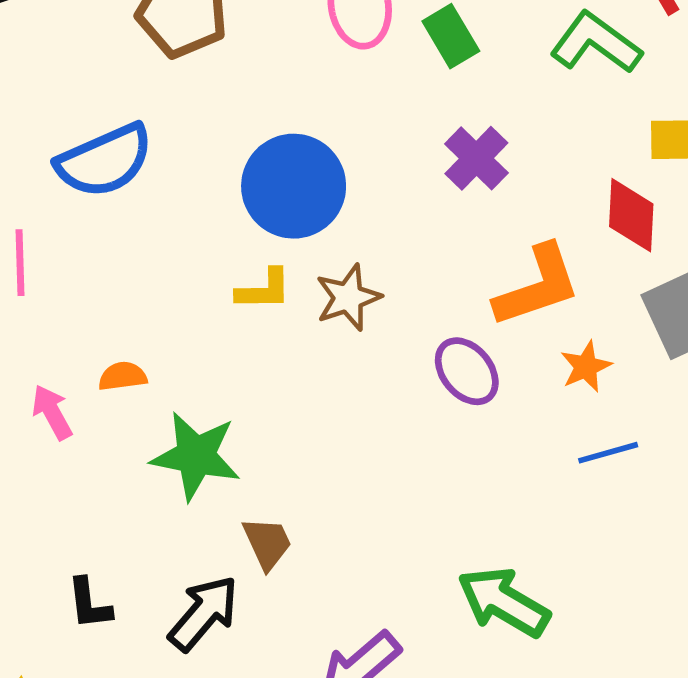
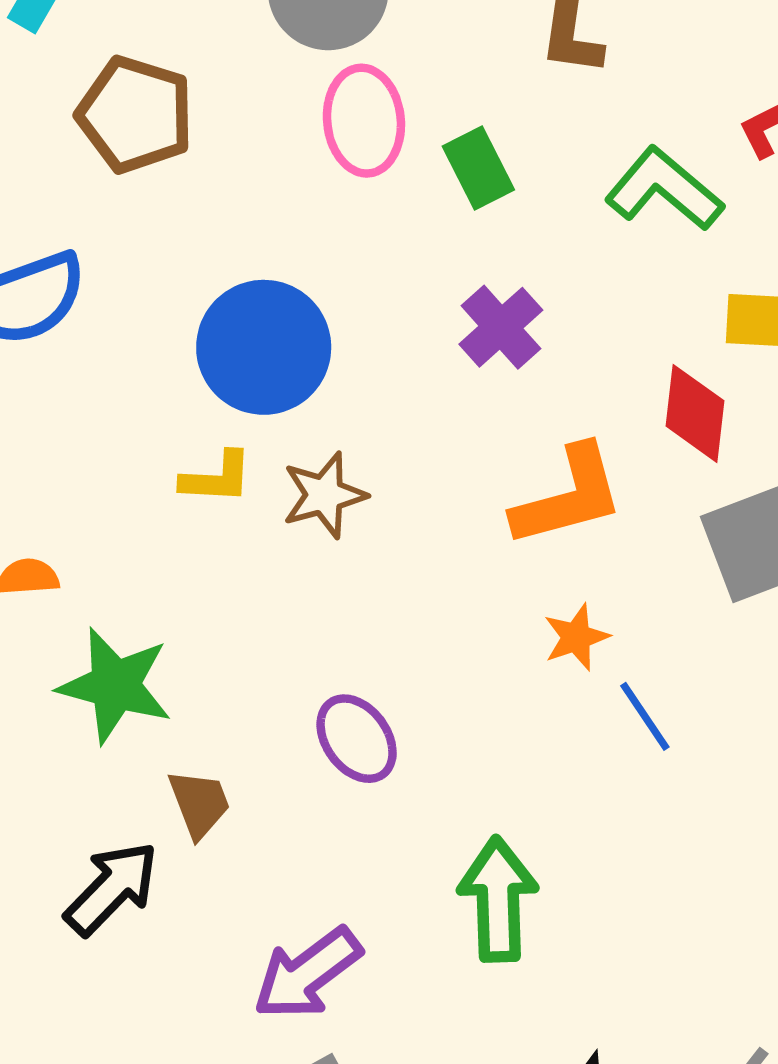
orange star: (586, 367) -> (576, 637), moved
purple ellipse: (467, 371) -> (357, 739), moved
blue line: (608, 453) -> (645, 716), turned 68
green arrow: (504, 602) -> (498, 899), turned 54

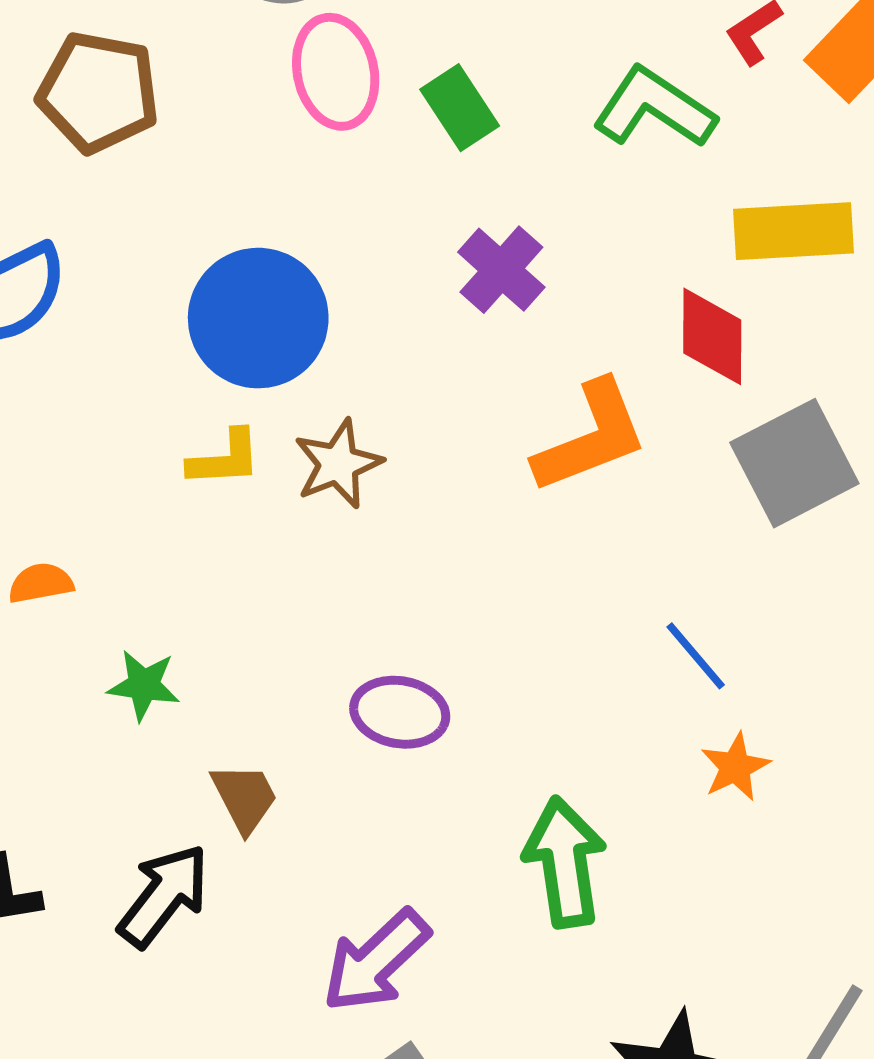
orange star: (576, 637) -> (735, 767), moved
green star: (115, 685) -> (144, 685), size x0.6
purple ellipse: (357, 739) -> (400, 712), turned -38

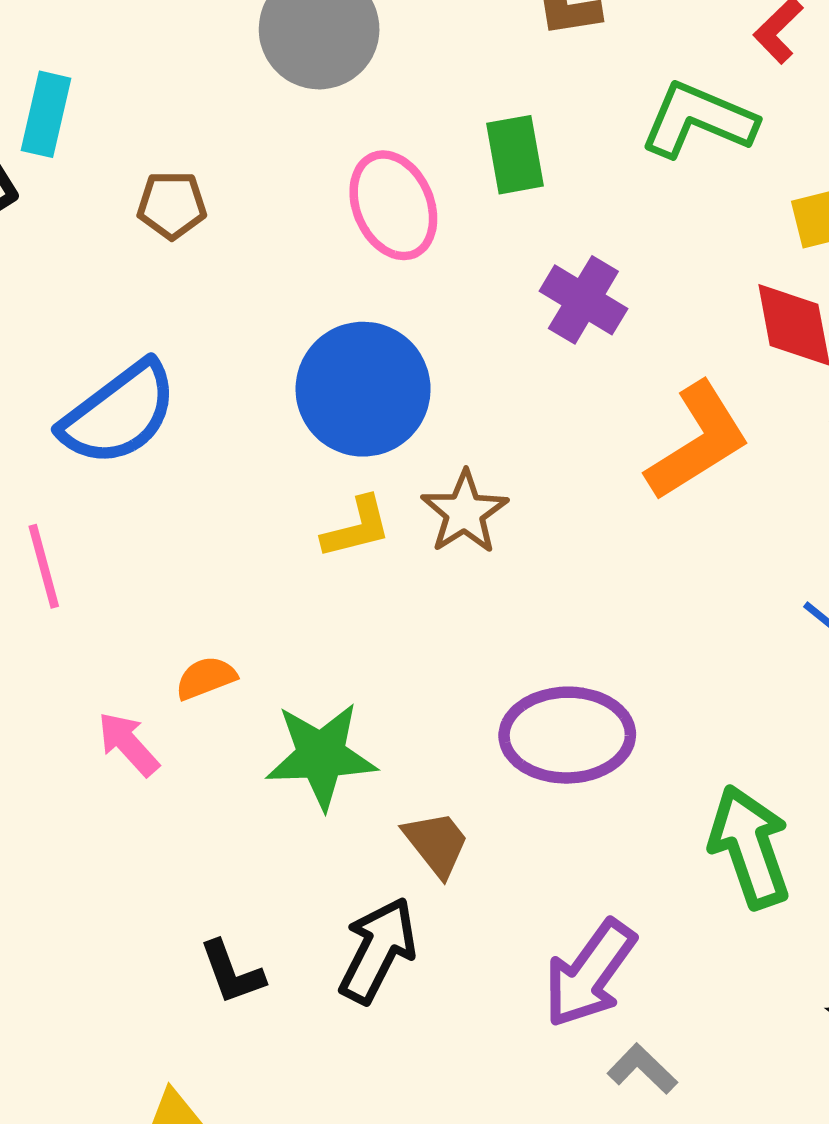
pink ellipse: (336, 72) -> (393, 205), moved
brown pentagon: (98, 92) -> (172, 205), size x0.6
green rectangle: (460, 108) -> (515, 155), turned 34
green star: (144, 685) -> (321, 756), size x1.6
purple ellipse: (400, 712) -> (567, 735), size x1.4

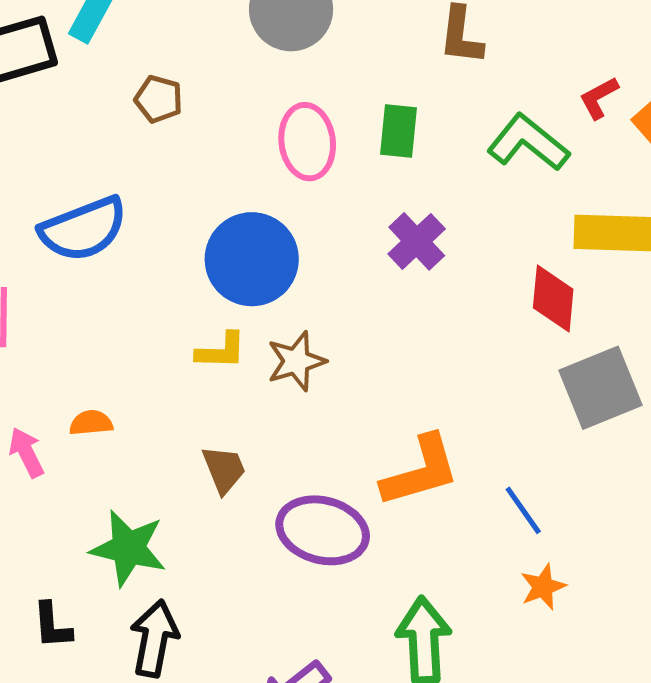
orange L-shape: (698, 441) -> (421, 471), moved
green star: (321, 756) -> (128, 548), moved
brown trapezoid: (436, 843) -> (224, 469), moved
black arrow: (378, 950) -> (154, 639), turned -32

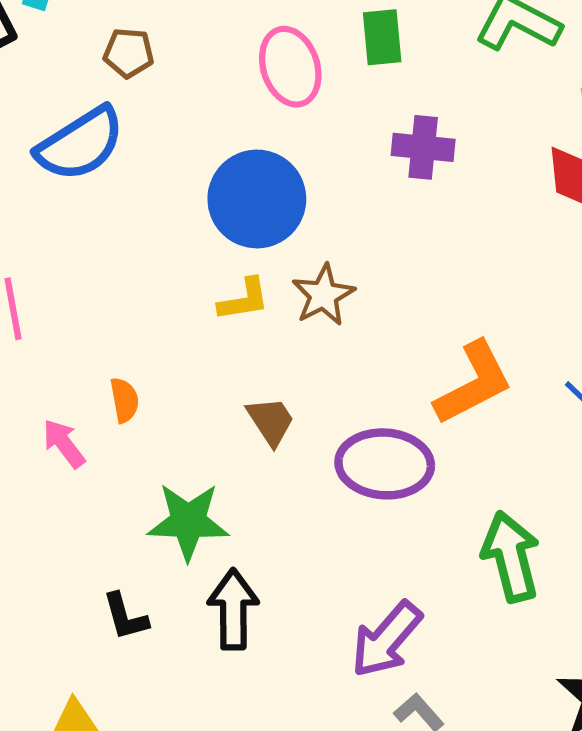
blue semicircle: (83, 229) -> (80, 144), moved
purple cross: (417, 241) -> (423, 147), turned -30
orange semicircle: (91, 423) -> (124, 400), turned 96

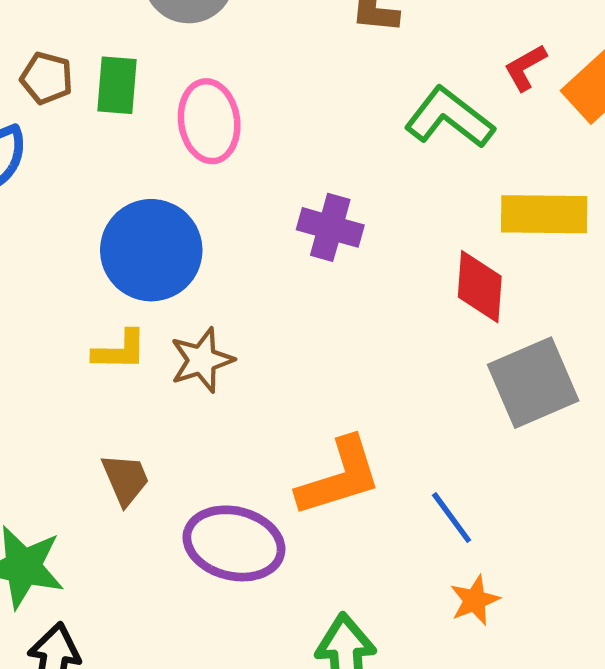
green rectangle: (382, 37) -> (117, 85), moved

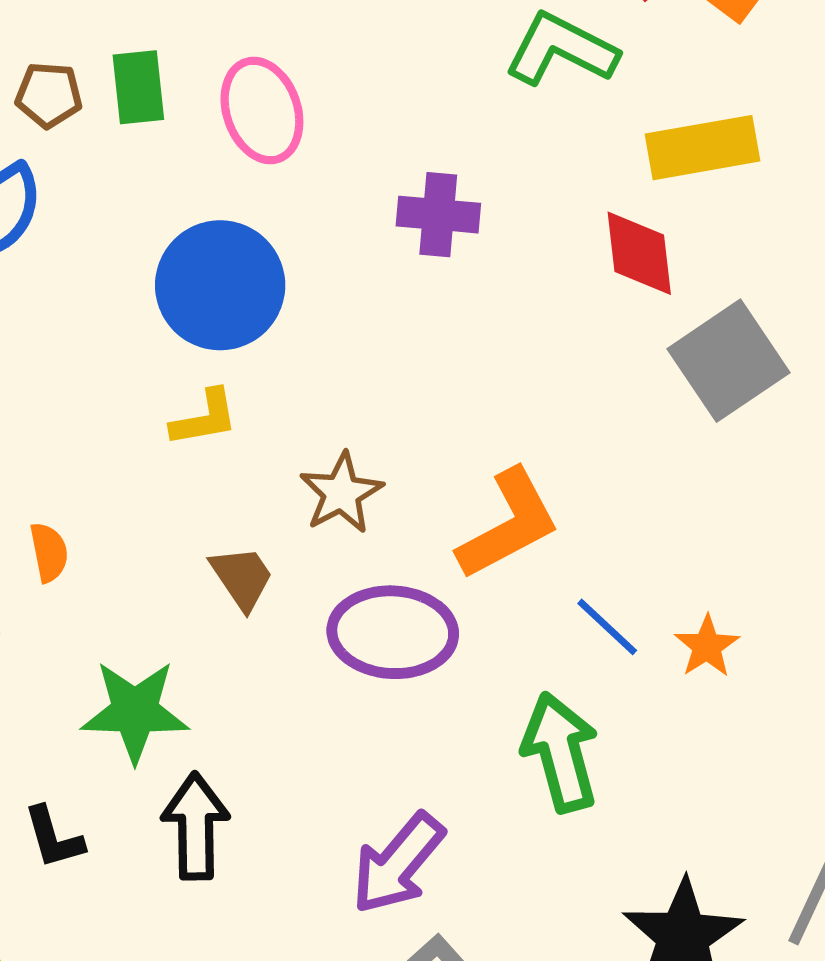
brown star: (202, 360) -> (341, 493), moved
blue line: (452, 518) -> (607, 627), moved

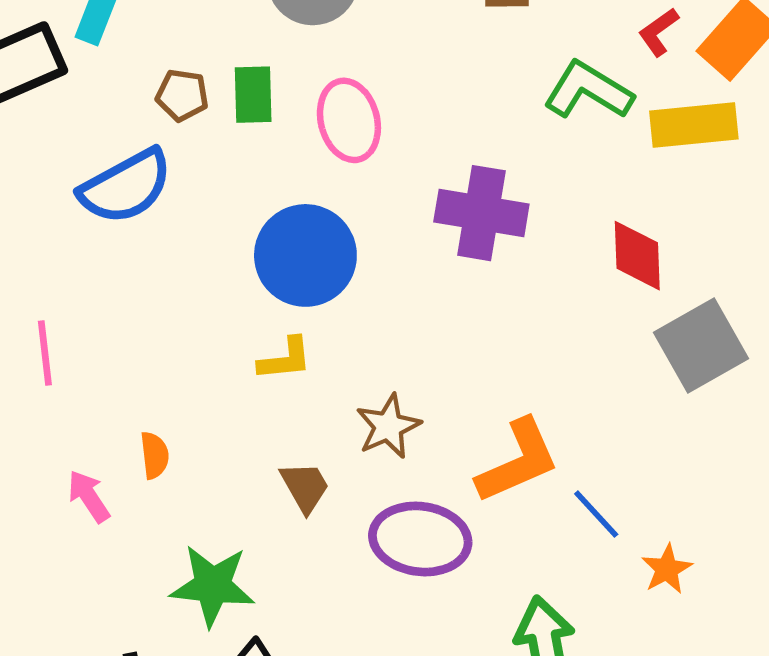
yellow rectangle: (703, 148) -> (694, 125), moved
purple cross: (438, 215) -> (481, 213), size x1.4
blue line: (607, 627) -> (596, 514), moved

